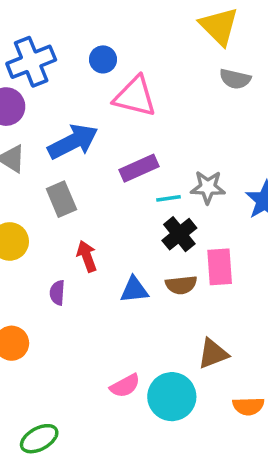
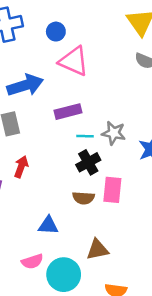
red arrow: (87, 256) -> (21, 167), turned 30
blue triangle: (134, 290) -> (48, 225), moved

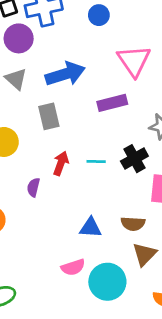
pink triangle: (74, 61) -> (134, 61), moved, turned 32
cyan line: (85, 136) -> (96, 162), moved
brown semicircle: (83, 198) -> (133, 224), moved
brown triangle: (97, 250) -> (144, 254), turned -35

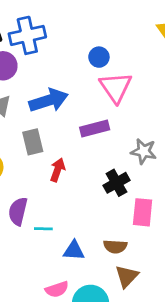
blue circle: (99, 15) -> (99, 57), moved
cyan line: (96, 162) -> (43, 229), moved
red arrow: (61, 163) -> (58, 170), moved
purple semicircle: (33, 187) -> (18, 211), size x1.5

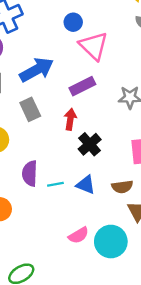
red arrow: (58, 170) -> (70, 119), moved
black cross: (116, 183) -> (90, 144), moved
blue triangle: (74, 251) -> (86, 185), moved, turned 30

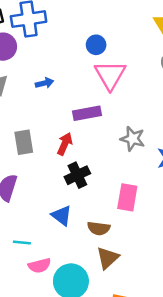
blue arrow: (37, 70) -> (45, 83), size x0.5
gray rectangle: (30, 109) -> (24, 142), moved
cyan line: (55, 184) -> (22, 243), moved

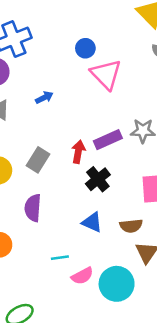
purple rectangle: (87, 113) -> (108, 140), moved
gray rectangle: (24, 142) -> (38, 160), turned 55

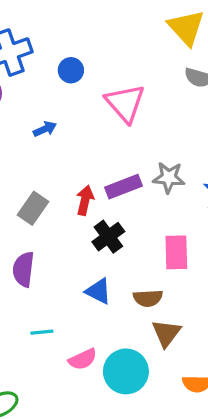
blue circle: (85, 48) -> (71, 70), moved
cyan line: (60, 258) -> (42, 332), moved

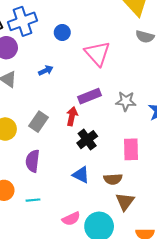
purple rectangle: (123, 187) -> (90, 96), moved
cyan line: (42, 332) -> (33, 200), moved

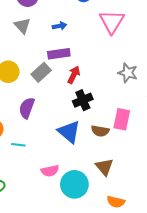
purple rectangle: (90, 96) -> (59, 54), moved
blue triangle: (81, 175) -> (69, 132), size x1.4
brown semicircle: (113, 179) -> (100, 131), moved
brown triangle: (125, 201) -> (104, 167), turned -30

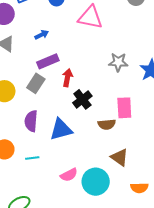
pink triangle: (112, 22) -> (90, 17), turned -36
blue triangle: (69, 132) -> (61, 129), moved, turned -40

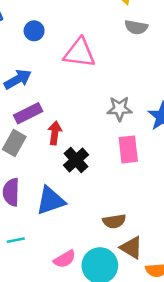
blue arrow: (42, 35) -> (18, 79), size x1.5
pink rectangle: (124, 108) -> (128, 149), moved
brown semicircle: (107, 124) -> (114, 221), moved
brown triangle: (120, 157) -> (131, 248), moved

